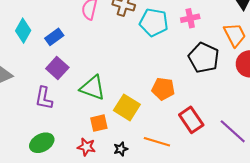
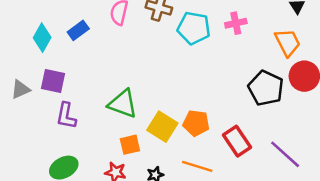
blue rectangle: (54, 37) -> (78, 30), moved
black pentagon: (204, 58) -> (266, 88), moved
purple square: (57, 68) -> (53, 81), moved, turned -30
orange pentagon: (163, 89) -> (196, 123), moved

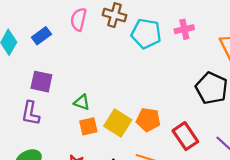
purple square: (53, 81) -> (41, 82), moved
green triangle: (123, 104) -> (82, 102), size x0.6
orange square: (130, 145) -> (88, 126), moved

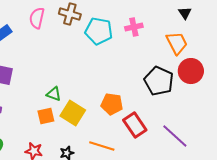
green triangle: (82, 102) -> (54, 94), moved
orange pentagon: (148, 120) -> (112, 104), moved

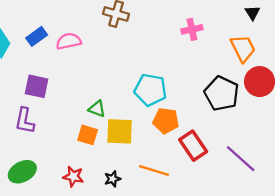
pink semicircle: (37, 18) -> (69, 41), moved, turned 65
cyan pentagon: (99, 31) -> (150, 90), moved
yellow square: (73, 113) -> (120, 131), turned -30
orange square: (46, 116) -> (88, 135), turned 30

